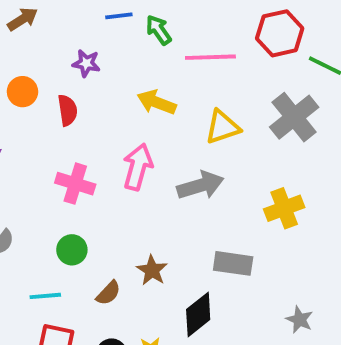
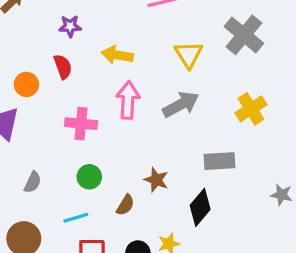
orange circle: (22, 92) -> (26, 84), moved
yellow arrow: (157, 102) -> (117, 55), moved
yellow triangle: (222, 127) -> (189, 55), turned -32

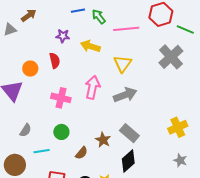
yellow arrow: (117, 55) -> (90, 46), moved
yellow triangle: (189, 55) -> (123, 64), moved
yellow cross: (251, 109) -> (178, 127), moved
gray rectangle: (220, 161) -> (129, 133), moved, turned 36
cyan line: (76, 218) -> (42, 151), moved

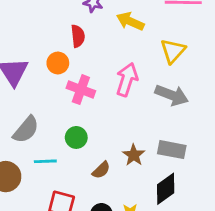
orange circle: (30, 69) -> (58, 63), moved
gray arrow: (125, 95) -> (172, 95), turned 35
gray semicircle: (25, 130) -> (26, 130), size x1.5
gray rectangle: (129, 133) -> (172, 150), turned -36

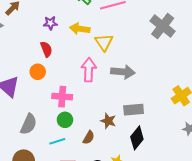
yellow triangle: (173, 51) -> (104, 42), moved
pink cross: (81, 90) -> (62, 97), moved
cyan line: (45, 161) -> (57, 141), moved

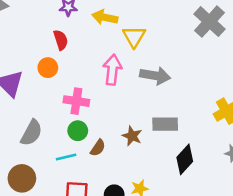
brown semicircle: (89, 138) -> (98, 148), moved
black diamond: (137, 138) -> (185, 159), moved

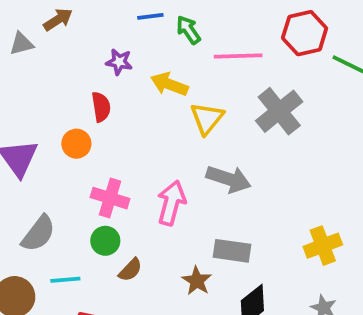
gray cross: (209, 22) -> (279, 111), moved
pink arrow: (112, 70) -> (171, 203), moved
brown star: (132, 136) -> (197, 281), moved
cyan line: (66, 157) -> (65, 280), moved

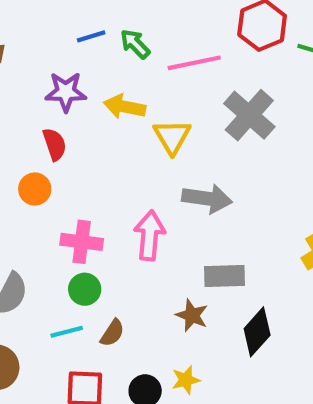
purple star: (119, 62) -> (66, 92), size x1.4
brown semicircle: (130, 270) -> (112, 333), moved
cyan line: (65, 280) -> (67, 332), moved

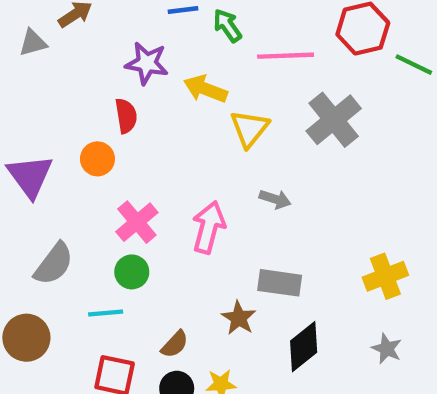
gray arrow: (207, 199) -> (275, 199), size x0.6
pink cross: (82, 242) -> (137, 222), turned 33
brown semicircle: (112, 333) -> (175, 344), moved

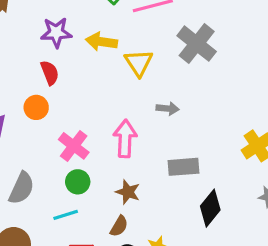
brown star: (239, 318) -> (128, 192), moved

